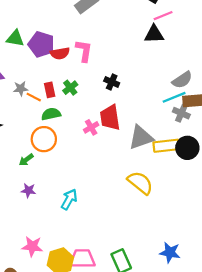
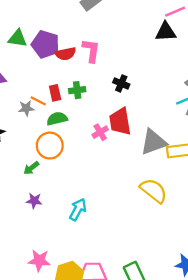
green cross: (70, 88) -> (77, 90), turned 32
gray star: (21, 89) -> (26, 108), moved

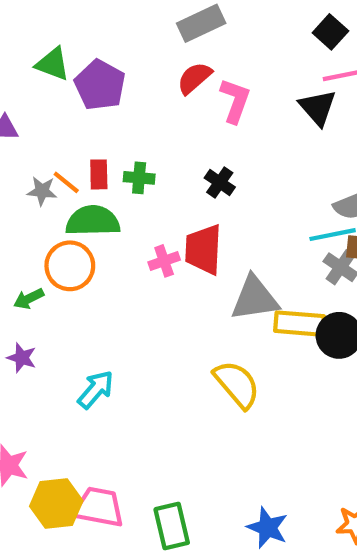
black triangle: (166, 32) -> (318, 108), turned 40
pink L-shape: (91, 50) -> (235, 101), moved
red semicircle: (66, 54) -> (194, 78), moved, turned 138
green semicircle: (57, 119) -> (93, 221), size x1.4

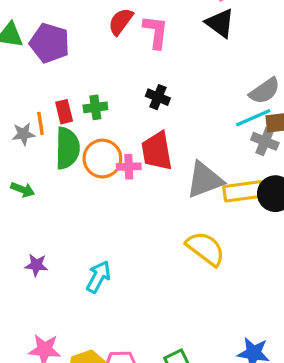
orange line: (66, 182) -> (40, 123), turned 55
green semicircle: (93, 221) -> (67, 148), turned 105
pink cross: (164, 261) -> (129, 167), turned 30
orange circle: (70, 266) -> (102, 159), moved
green arrow: (29, 299) -> (23, 190), moved, turned -120

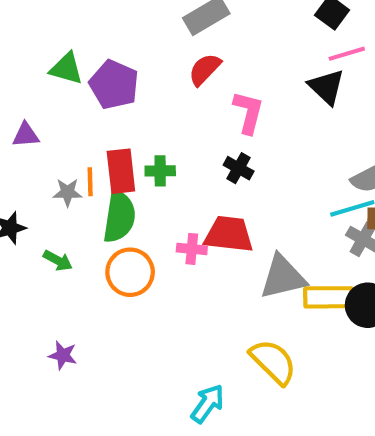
pink L-shape: (156, 32) -> (248, 112), moved
red rectangle: (64, 112) -> (121, 171), size x1.5
red trapezoid: (157, 151) -> (229, 234), turned 99
orange circle: (102, 159) -> (130, 272), moved
cyan arrow: (98, 277) -> (208, 404), moved

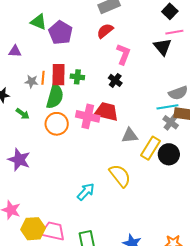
pink cross: (192, 249) -> (88, 116), size x1.6
gray triangle: (283, 277) -> (130, 136), size x0.7
yellow rectangle: (328, 297) -> (150, 148), turned -65
purple star: (63, 355) -> (19, 160), size x1.6

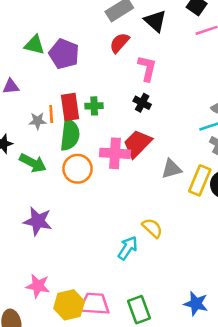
black triangle: (163, 47) -> (155, 21), moved
red trapezoid: (106, 112) -> (137, 144), turned -50
green arrow: (23, 114) -> (33, 163), size x1.5
yellow semicircle: (120, 176) -> (152, 228), moved, size x0.7

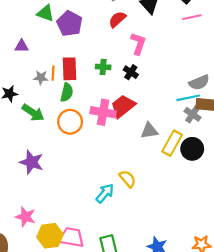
green cross: (94, 106) -> (103, 67), moved
green semicircle: (70, 135) -> (67, 92), size x0.7

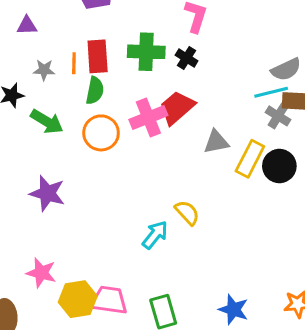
green cross: (103, 67) -> (146, 52), size x1.6
gray star: (41, 78) -> (44, 70), moved
pink cross: (103, 112) -> (148, 117), turned -30

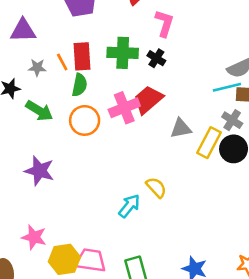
purple triangle: (27, 26) -> (23, 30), size x1.5
orange line: (74, 63) -> (62, 62), turned -30
gray cross: (278, 116) -> (232, 120), moved

